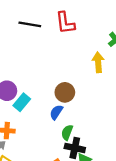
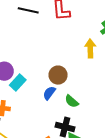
green semicircle: (67, 132) -> (72, 101), moved, turned -72

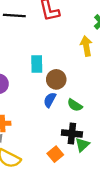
cyan rectangle: (18, 82) -> (37, 64), moved, turned -35

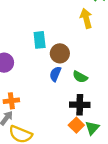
green triangle: (82, 145) -> (92, 128), moved
orange square: (55, 154) -> (76, 125), moved

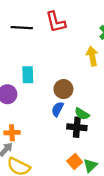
cyan rectangle: (40, 40) -> (28, 75), moved
black cross: (80, 105) -> (77, 127), moved

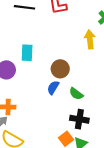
black cross: (77, 127) -> (79, 119), moved

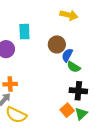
yellow arrow: (90, 39) -> (69, 15), moved, turned 114
blue semicircle: (53, 88) -> (67, 55), moved

